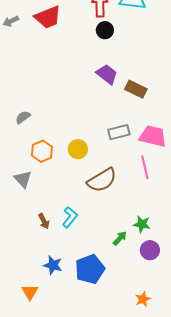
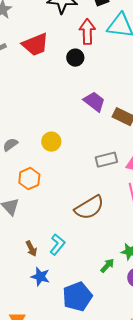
black circle: (105, 30) -> (75, 58), moved
yellow circle: (78, 149) -> (51, 142), moved
blue star: (53, 265) -> (40, 277), moved

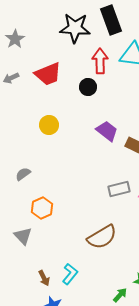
yellow circle: (51, 142) -> (49, 125), moved

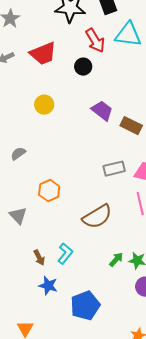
red arrow: (100, 61) -> (95, 41), turned 150
orange hexagon: (42, 208) -> (49, 191), moved
green arrow: (120, 295) -> (116, 260), moved

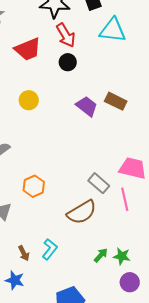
red arrow: (95, 41) -> (66, 35), moved
brown rectangle: (131, 126) -> (116, 101), moved
gray rectangle: (114, 169) -> (99, 183), moved, turned 55
blue star: (48, 286) -> (15, 280), moved

